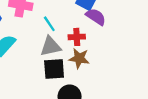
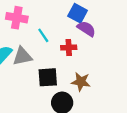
gray triangle: (51, 46) -> (22, 56), moved
brown star: (79, 58) -> (81, 82), moved

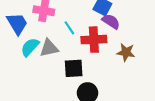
red cross: (69, 47) -> (94, 40), size x1.6
brown star: (81, 82) -> (126, 52), moved

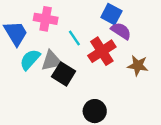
red cross: (94, 40) -> (102, 51), turned -30
black square: (74, 68) -> (64, 74), moved, turned 36

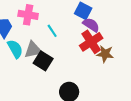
red cross: (102, 51) -> (91, 42), moved
cyan semicircle: (30, 60) -> (15, 49), turned 108

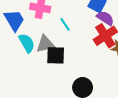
black square: (43, 61) -> (56, 55), turned -30

